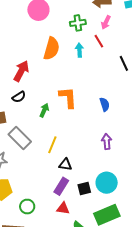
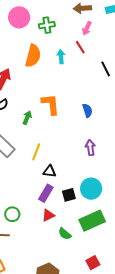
green cross: (78, 23) -> (47, 25), moved
red triangle: (63, 208) -> (48, 215), turned -32

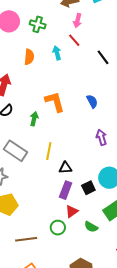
green cross: (47, 25) -> (38, 24), turned 35
orange semicircle: (33, 56) -> (29, 57), size x0.7
green circle: (12, 214) -> (58, 228), moved

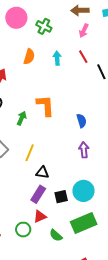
red line: (74, 40) -> (83, 57), moved
blue semicircle: (92, 101) -> (82, 121), moved

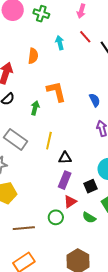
orange semicircle: (29, 57) -> (33, 56), moved
black square: (61, 197) -> (90, 186), moved

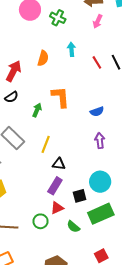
red line: (85, 37) -> (97, 62), moved
blue semicircle: (95, 100) -> (97, 111), turned 88

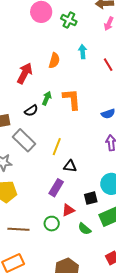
black semicircle: (11, 97) -> (31, 111), moved
green arrow: (37, 110) -> (47, 98), moved
purple rectangle: (55, 186) -> (56, 188), moved

